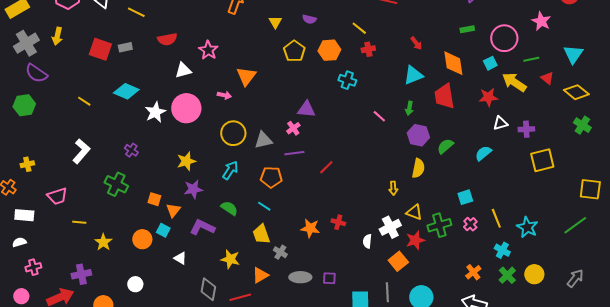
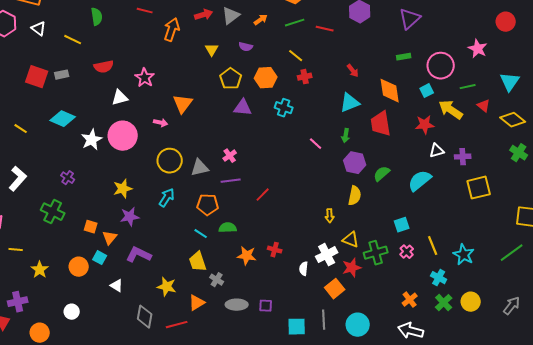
purple triangle: (306, 109) -> (243, 108), moved
cyan semicircle: (483, 153) -> (420, 181), size x1.4
green semicircle: (229, 208) -> (228, 228), moved, turned -36

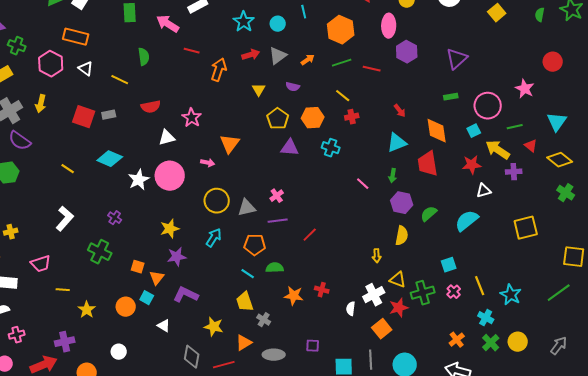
purple cross: (463, 157) -> (514, 172), moved
gray ellipse: (237, 305) -> (274, 355), moved

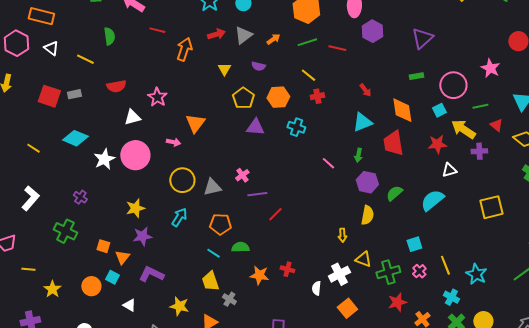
purple line: (278, 221) -> (257, 194), moved
red star: (399, 308) -> (397, 302), moved

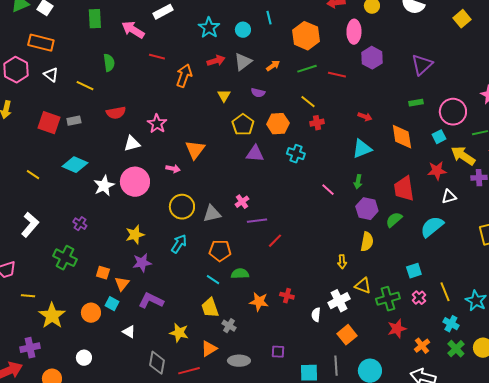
red arrow: (365, 90) -> (365, 117), turned -32
red trapezoid: (393, 143) -> (404, 189), moved
yellow star: (52, 289) -> (52, 316), size x1.5

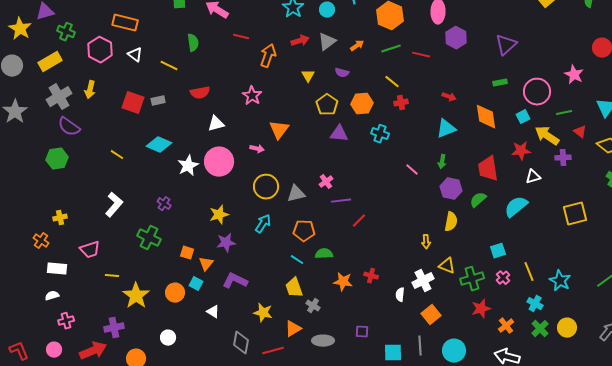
pink star: (157, 124) -> (252, 96), moved

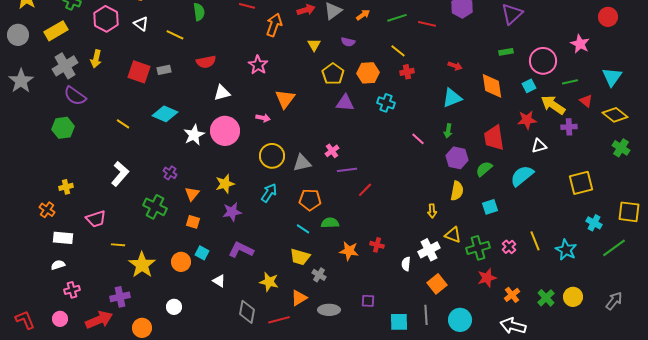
cyan square: (498, 251) -> (490, 207), moved
orange triangle: (206, 264) -> (192, 194), moved
yellow trapezoid: (294, 288) -> (300, 257), turned -55
cyan cross: (535, 304) -> (594, 223), moved

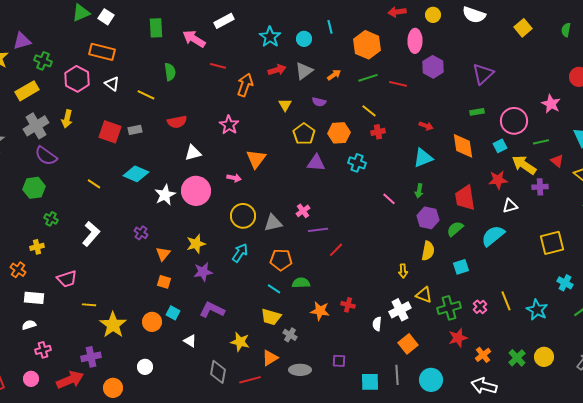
green cross: (155, 207) -> (51, 219), moved, size x0.6

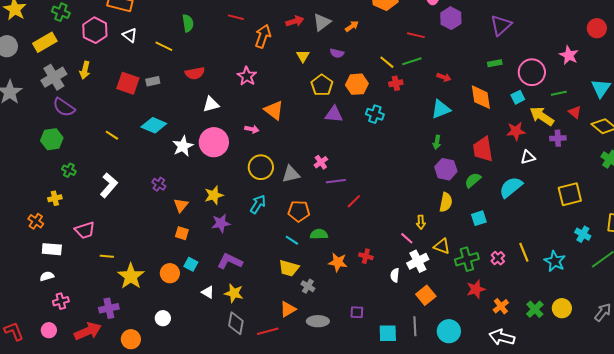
green line: (368, 78) -> (412, 61), moved
orange triangle: (256, 159) -> (274, 110), turned -30
pink line: (389, 199) -> (407, 238), moved
yellow star: (240, 342) -> (234, 293), moved

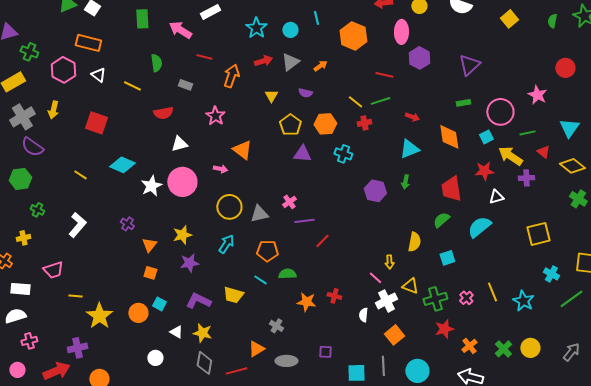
gray rectangle: (153, 81) -> (185, 85), moved, turned 32
purple hexagon: (446, 169) -> (375, 191), moved
yellow trapezoid: (289, 268) -> (233, 295), moved
white semicircle: (47, 276) -> (15, 316), size x1.5
white circle: (163, 318) -> (155, 358), moved

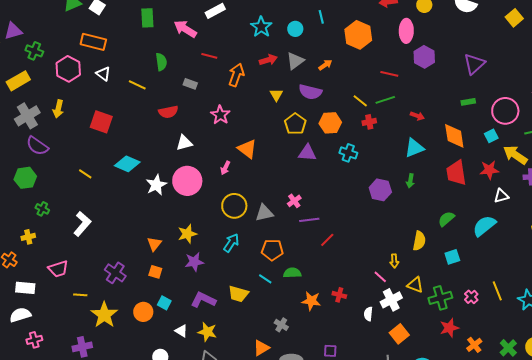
purple semicircle: (305, 93) -> (310, 92), size x1.6
pink arrow: (220, 169) -> (225, 168), turned 104
red trapezoid: (451, 189) -> (456, 173), moved
purple cross: (127, 224) -> (115, 273), moved, size x1.5

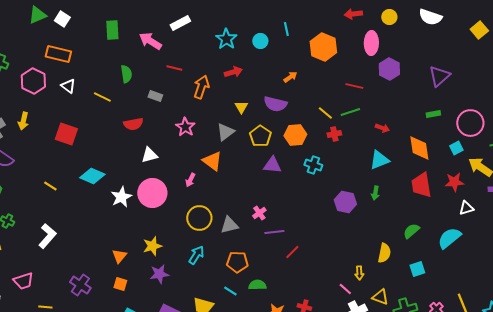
gray triangle: (295, 61) -> (225, 132), moved

